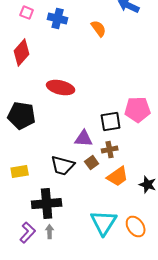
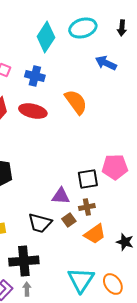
orange semicircle: (99, 29) -> (76, 102), moved, size x1.5
red ellipse: (61, 88) -> (33, 111), moved

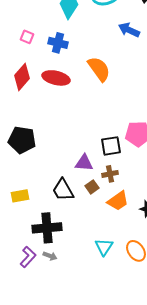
black trapezoid: (40, 223) -> (63, 190), turned 45
cyan triangle: (81, 280) -> (104, 247), size x0.7
gray arrow: (27, 289) -> (50, 256), turned 112

